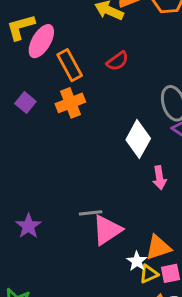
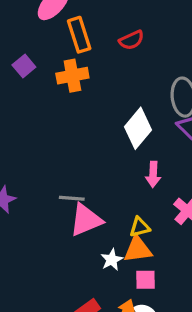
yellow triangle: (149, 274) -> (140, 227), moved

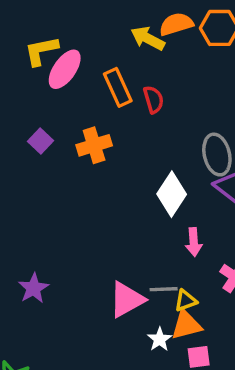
orange rectangle: (79, 35) -> (118, 87), moved
red semicircle: (132, 40) -> (154, 99), turned -75
gray line: (72, 198) -> (164, 289), moved

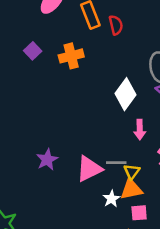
purple star: (34, 288) -> (47, 160), moved
yellow triangle: (186, 301) -> (132, 172), turned -36

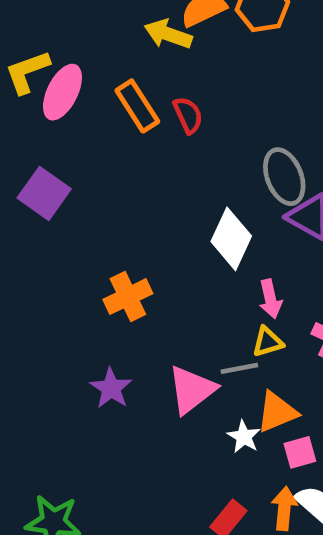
purple square: (33, 51) -> (44, 193), size x1.5
orange cross: (71, 56) -> (128, 297), moved
yellow triangle: (132, 172) -> (268, 342), moved, turned 48

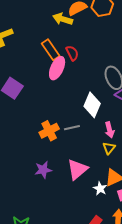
pink ellipse: (62, 92) -> (57, 68), moved
yellow triangle: (268, 342) -> (109, 148), turned -32
gray line: (239, 368) -> (72, 128), moved
purple star: (111, 388) -> (43, 170), turned 30

